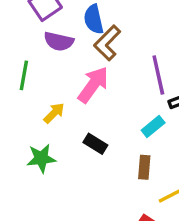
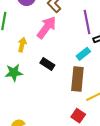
yellow arrow: (54, 113) -> (22, 45), turned -32
brown rectangle: (144, 167) -> (77, 79), size x1.6

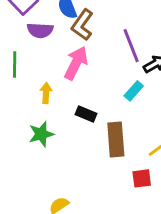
brown rectangle: (77, 79) -> (116, 140), moved
red square: (78, 116) -> (142, 178), turned -32

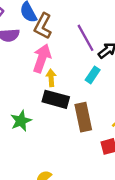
yellow arrow: (46, 93) -> (51, 78), moved
black rectangle: (86, 114) -> (56, 99), size x1.5

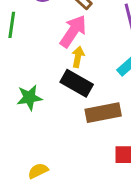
brown rectangle: (83, 117) -> (103, 113), turned 76

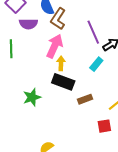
brown rectangle: (103, 113) -> (85, 99), size x0.6

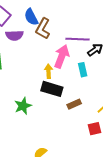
purple line: (93, 32) -> (78, 39), turned -60
pink arrow: (55, 46) -> (62, 56), moved
cyan rectangle: (96, 64) -> (83, 70), turned -48

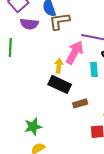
brown L-shape: (43, 29) -> (59, 21), turned 45
green star: (23, 106) -> (33, 127), moved

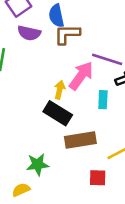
brown rectangle: (80, 103) -> (80, 140), size x1.6
green star: (33, 127) -> (38, 164), moved

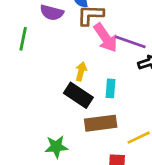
pink arrow: (81, 76) -> (106, 38), moved, turned 108
cyan rectangle: (103, 100) -> (110, 88), moved

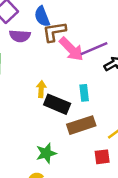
purple line: (130, 42) -> (94, 49), turned -32
yellow arrow: (81, 71) -> (41, 89), moved

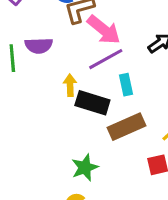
purple semicircle: (20, 36) -> (39, 46), moved
purple line: (94, 49) -> (106, 59), moved

